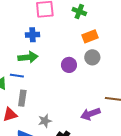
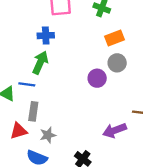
green arrow: (28, 57) -> (40, 63), turned -60
purple circle: (69, 65) -> (97, 78), moved
gray star: (45, 121) -> (48, 135), moved

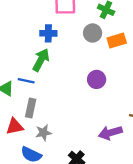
gray circle: (117, 63) -> (93, 33), moved

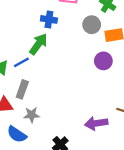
purple circle: (97, 79) -> (103, 61), moved
blue line: (26, 81) -> (21, 62), turned -49

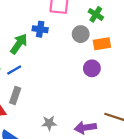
green arrow: (38, 44) -> (19, 44), moved
gray star: (32, 115) -> (49, 123), moved

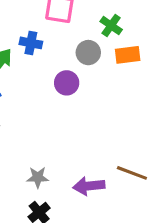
orange rectangle: (102, 44) -> (128, 55), moved
purple circle: (92, 68) -> (67, 83), moved

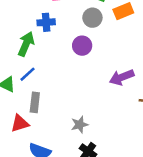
purple arrow: (89, 186) -> (122, 77), moved

